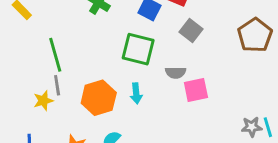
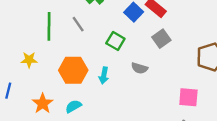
green square: (138, 49) -> (115, 41), size x0.7
gray line: (57, 85) -> (78, 24), moved, turned -42
pink square: (196, 90) -> (188, 97), moved

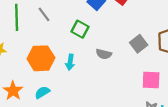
gray square: (161, 39) -> (139, 44), moved

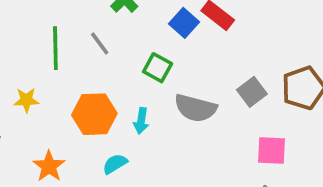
gray semicircle: (104, 54) -> (195, 108), size x1.6
cyan semicircle: (42, 92) -> (115, 164), moved

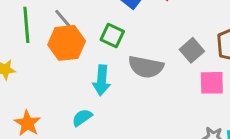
orange hexagon: (94, 114) -> (67, 43), moved
cyan arrow: (141, 121) -> (102, 80), size x1.4
pink square: (272, 150) -> (212, 83), moved

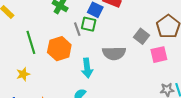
gray line: (63, 19) -> (77, 29), moved, turned 32
green square: (112, 35) -> (89, 24), moved

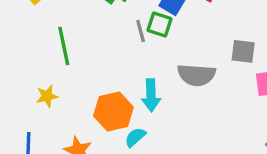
gray square: (142, 36) -> (243, 51), turned -35
orange hexagon: (59, 49) -> (113, 111), moved

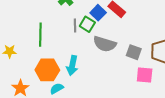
green line: (64, 46) -> (40, 35), moved
gray semicircle: (196, 75) -> (105, 44), moved

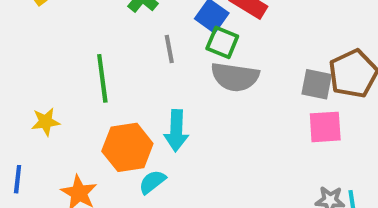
green square: (87, 24) -> (222, 42), moved
gray square: (134, 52) -> (317, 84), moved

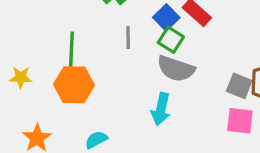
cyan arrow: (176, 131) -> (161, 109), moved
orange hexagon: (127, 147) -> (74, 85), moved

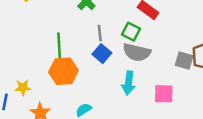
blue square: (166, 17) -> (102, 54), moved
yellow star: (21, 77) -> (23, 88), moved
pink square: (240, 121) -> (164, 94), moved

